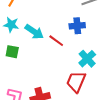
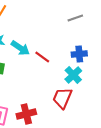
blue cross: (77, 26) -> (79, 54), moved

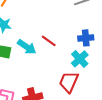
cyan arrow: (20, 48) -> (27, 47), moved

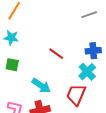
cyan arrow: (27, 47) -> (41, 86), moved

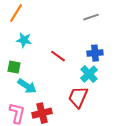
cyan star: (11, 38) -> (24, 40), moved
cyan arrow: (41, 86) -> (27, 86), moved

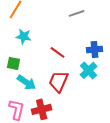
gray line: (91, 17) -> (77, 13), moved
red trapezoid: (78, 97) -> (59, 81), moved

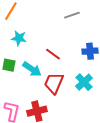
cyan cross: (89, 70) -> (84, 82), moved
cyan arrow: (27, 82) -> (32, 69), moved

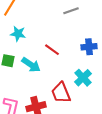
red trapezoid: (54, 83) -> (61, 93), moved, turned -45

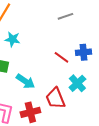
red line: (52, 50) -> (61, 57), moved
cyan arrow: (31, 65) -> (25, 81), moved

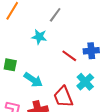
gray line: (65, 16) -> (55, 15), moved, turned -35
cyan star: (12, 39) -> (39, 37), moved

